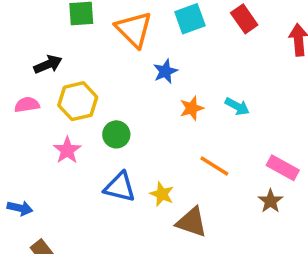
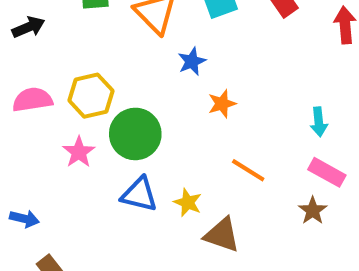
black arrow: (48, 64) -> (28, 27), moved
pink semicircle: (27, 105) -> (32, 100), size x1.4
cyan arrow: (237, 106) -> (319, 122), moved, turned 55
green circle: (116, 134) -> (135, 134), size x1.6

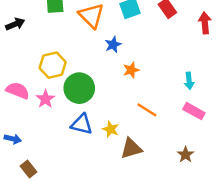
pink semicircle: (32, 100) -> (18, 91), moved, turned 30
brown star: (313, 211) -> (186, 155), moved
brown triangle: (222, 235) -> (131, 149), turned -35

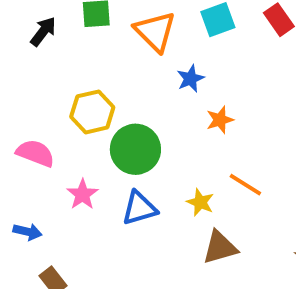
black arrow: (15, 24) -> (43, 31), moved, turned -30
pink star: (45, 99) -> (82, 194), moved
blue triangle: (82, 124) -> (139, 208), turned -30
yellow star: (111, 129) -> (200, 202), moved

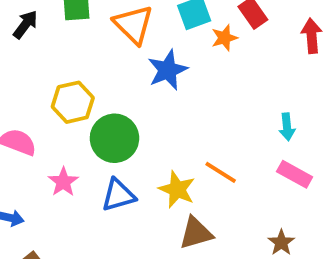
blue star: (190, 79) -> (168, 70), size x1.5
orange star: (220, 120) -> (224, 38), moved
yellow star: (200, 202) -> (177, 189), size x1.4

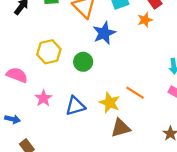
orange star: (224, 38) -> (145, 20), moved
green circle: (114, 138) -> (83, 62), moved, size x0.7

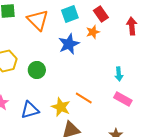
blue star: (104, 33) -> (69, 44), moved

